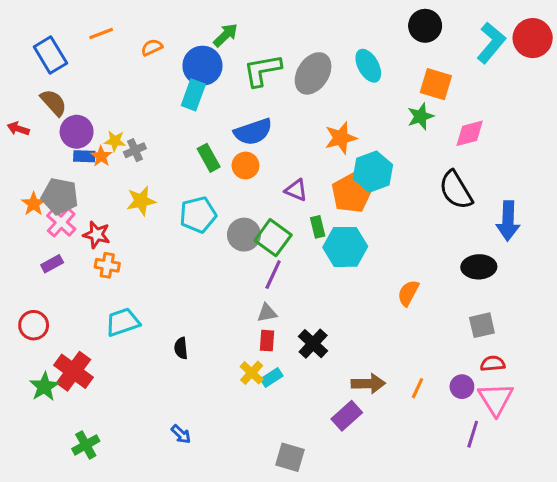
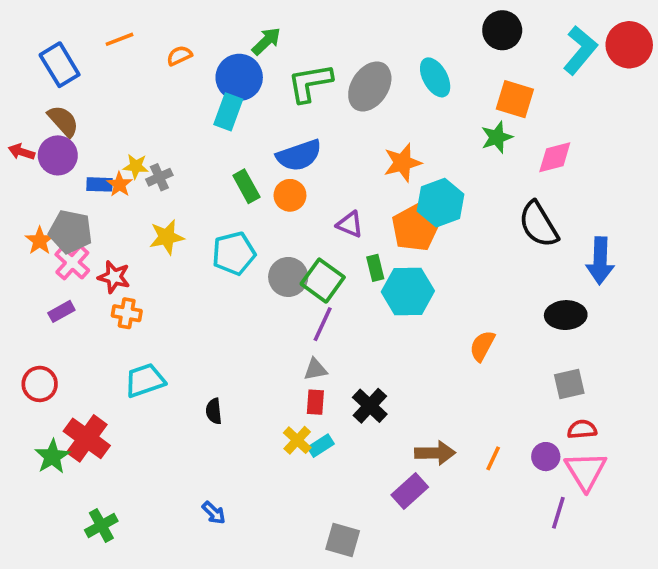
purple circle: (77, 132) -> (58, 155), moved

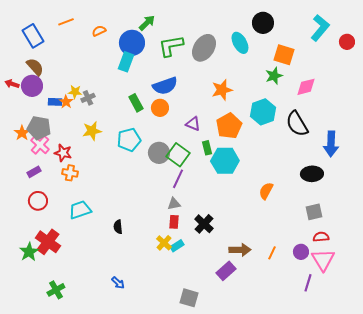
black circle: (502, 30) -> (263, 23), moved
red circle: (629, 45) -> (347, 42), moved, size x0.6
cyan hexagon: (441, 203) -> (263, 112), moved
red circle: (40, 384) -> (38, 201), moved

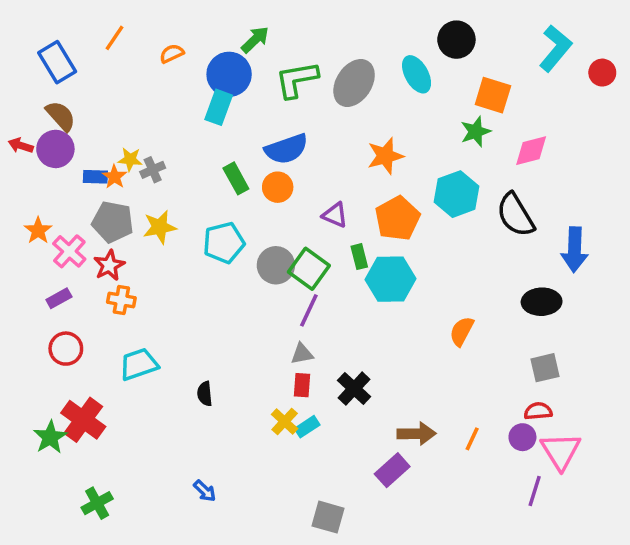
orange line: (66, 22) -> (114, 38), turned -35
gray pentagon: (39, 128) -> (113, 222), moved
red star: (63, 153) -> (109, 265), turned 30
red semicircle: (321, 237) -> (538, 411), moved

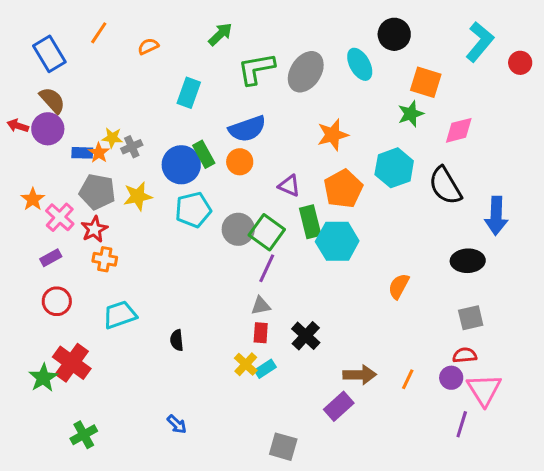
blue circle: (229, 74) -> (181, 165), moved
green rectangle: (359, 257) -> (310, 222), size x1.5

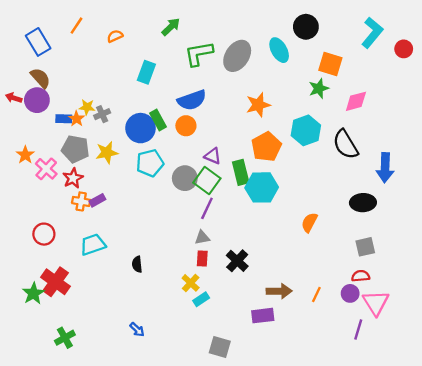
purple triangle: (289, 186) -> (213, 156), moved
purple rectangle: (51, 258) -> (97, 200), moved
cyan rectangle: (265, 369) -> (201, 299), moved
purple rectangle: (339, 406) -> (263, 316), turned 35

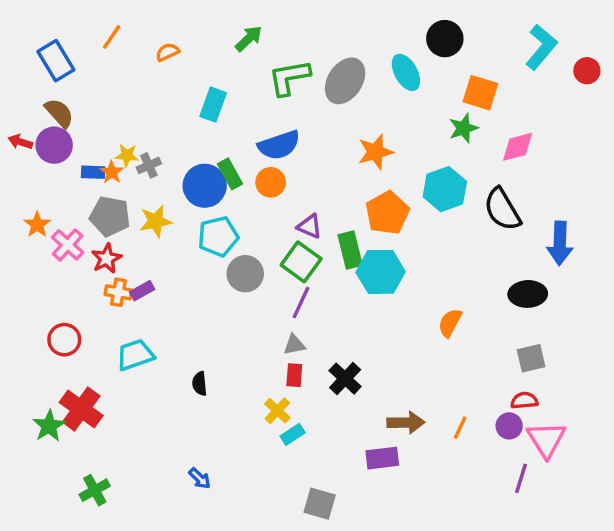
gray circle: (185, 178) -> (245, 274), moved

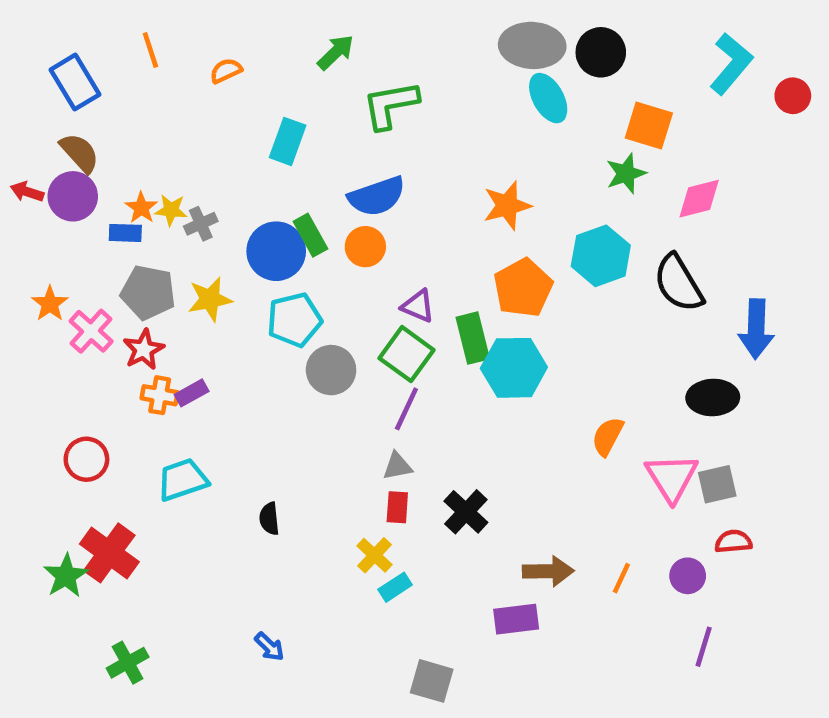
orange line: (112, 37) -> (150, 50), turned -52
gray ellipse: (345, 81) -> (532, 45), moved, turned 60
orange star: (112, 172) -> (141, 208), moved
red semicircle: (524, 401) -> (733, 542), moved
pink triangle: (546, 439) -> (672, 478), moved

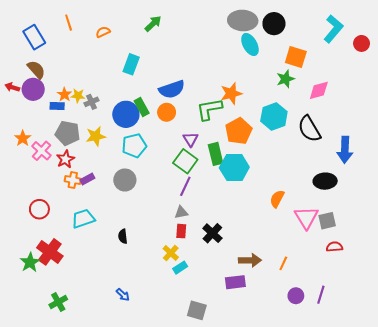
green L-shape: (390, 105) -> (209, 109), moved
purple triangle: (418, 306) -> (191, 139), turned 35
gray circle: (331, 370) -> (125, 180), moved
purple circle: (688, 576) -> (296, 296), moved

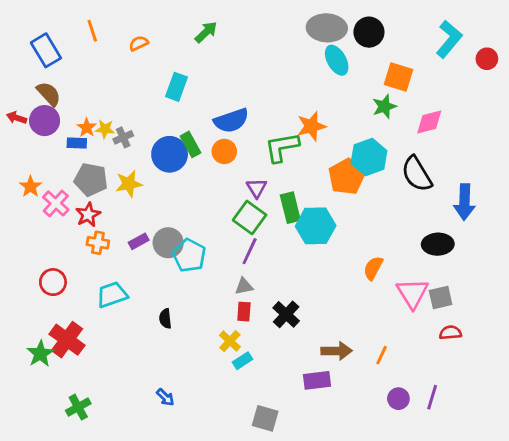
orange pentagon: (239, 131) -> (346, 177), moved
cyan pentagon: (134, 146) -> (189, 255), moved, turned -30
purple rectangle: (87, 179) -> (139, 241), moved

